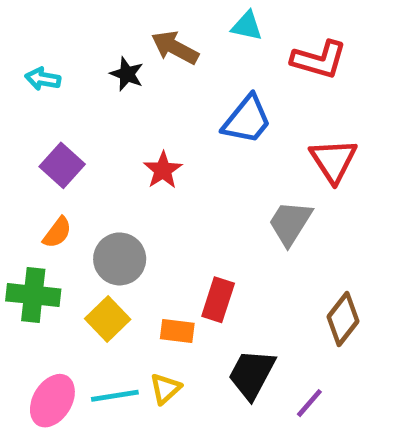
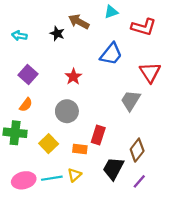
cyan triangle: (247, 26) -> (111, 12), turned -32
gray circle: (120, 259) -> (67, 111), moved
brown diamond: (343, 319) -> (137, 150), moved
pink ellipse: (52, 401) -> (24, 180), turned 45

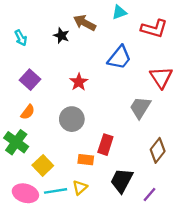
cyan arrow: (19, 36) -> (21, 38), turned -128
green cross: (15, 133) -> (16, 142), turned 30
yellow square: (49, 144) -> (43, 165), moved
brown diamond: (137, 150) -> (158, 150), moved
pink ellipse: (24, 180) -> (25, 193), turned 30

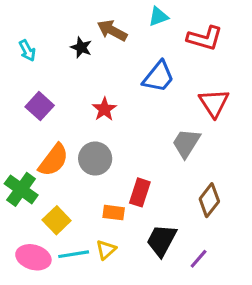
orange semicircle: (28, 112) -> (53, 160), moved, size x1.6

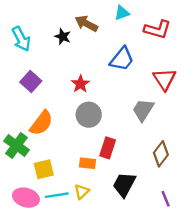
cyan arrow: (27, 51) -> (21, 39), size x1.5
gray circle: (95, 159) -> (89, 115), moved
yellow square: (57, 220) -> (44, 169), turned 30
purple line: (199, 259) -> (166, 199), moved, turned -63

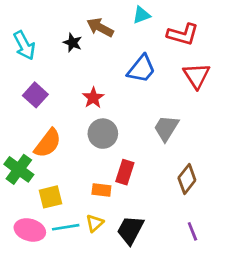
red triangle: (164, 79) -> (197, 76), moved
black trapezoid: (124, 185) -> (130, 230), moved

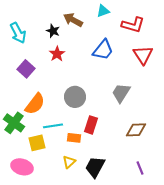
red star: (93, 98) -> (57, 54), moved
brown diamond: (187, 179) -> (136, 130), turned 50
cyan line: (66, 227) -> (53, 126), moved

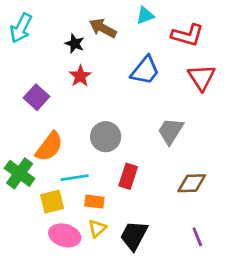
cyan arrow: (18, 33) -> (21, 28), moved, turned 55
orange rectangle: (74, 138) -> (94, 202), moved
pink ellipse: (22, 167) -> (65, 235), moved

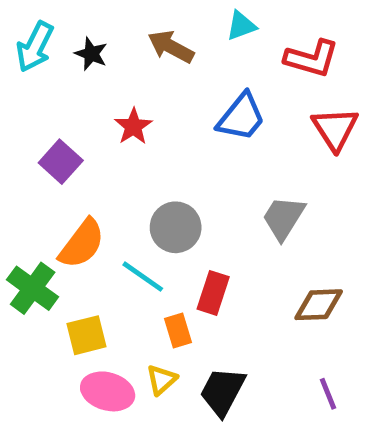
black star: (75, 44) -> (91, 54), moved
cyan line: (75, 178) -> (143, 277), moved, turned 44
orange rectangle: (94, 202) -> (178, 330), moved, turned 66

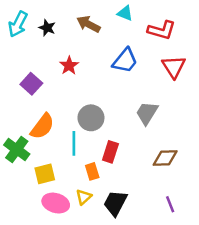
cyan triangle: (241, 26) -> (125, 13), turned 42
cyan line: (143, 277) -> (74, 143), turned 55

